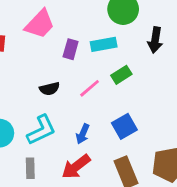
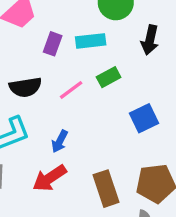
black semicircle: (50, 89) -> (25, 87), size x1.4
blue square: (124, 126) -> (144, 118), moved

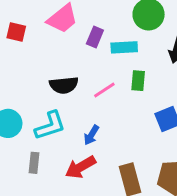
purple rectangle: (53, 44) -> (95, 37), moved
green rectangle: (109, 77) -> (138, 81), turned -60

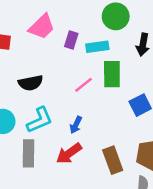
green rectangle: (138, 81) -> (112, 74), size x1.5
black semicircle: (64, 85) -> (31, 83), moved
gray rectangle: (34, 163) -> (29, 153), size x1.5

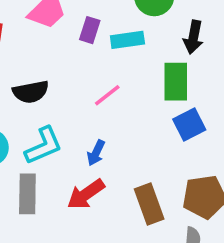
green rectangle: (112, 74) -> (176, 82), moved

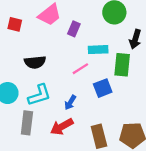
cyan rectangle: (127, 40) -> (98, 50), moved
blue square: (189, 125) -> (103, 88), moved

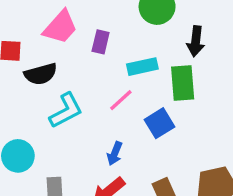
black semicircle: (35, 62) -> (41, 74), moved
cyan L-shape: (39, 95) -> (66, 111), moved

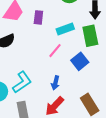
cyan L-shape: (66, 111) -> (22, 82), moved

